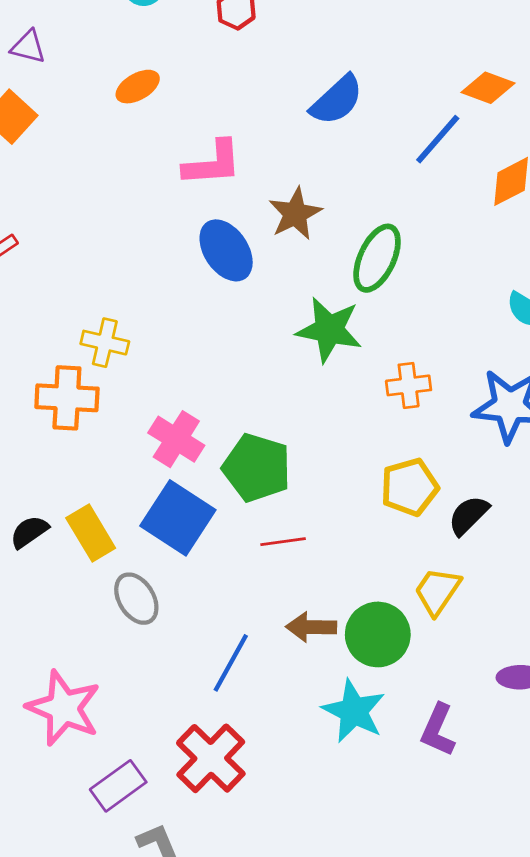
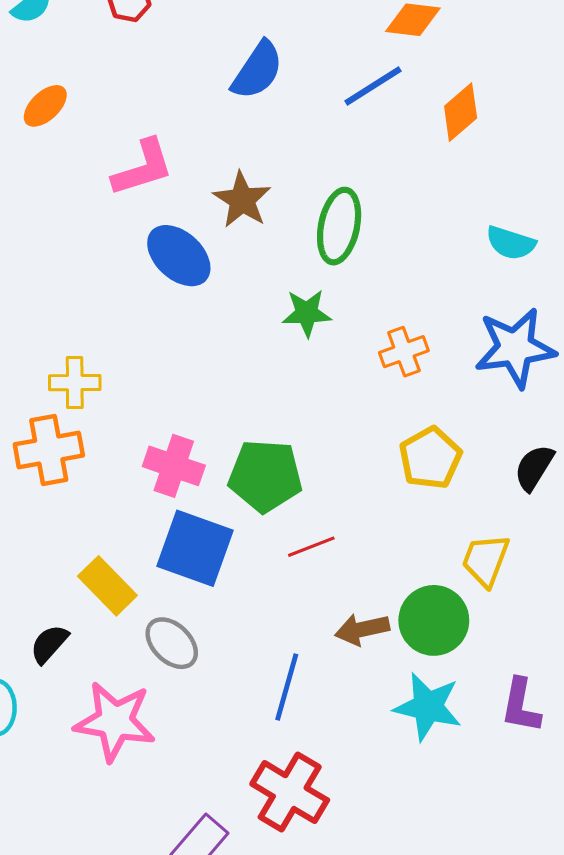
blue line: (438, 139) -> (373, 86), turned 30
green star: (329, 330) -> (307, 313), size x0.7
black semicircle: (469, 515) -> (534, 468), moved
black semicircle: (29, 532) -> (49, 644), moved
pink star: (64, 708) -> (115, 721), moved

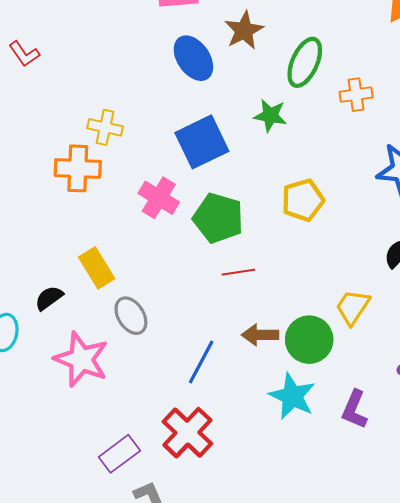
orange cross: (404, 352) -> (356, 95), moved
yellow pentagon: (430, 458) -> (303, 200), moved
blue square: (195, 548) -> (202, 142), moved, turned 32

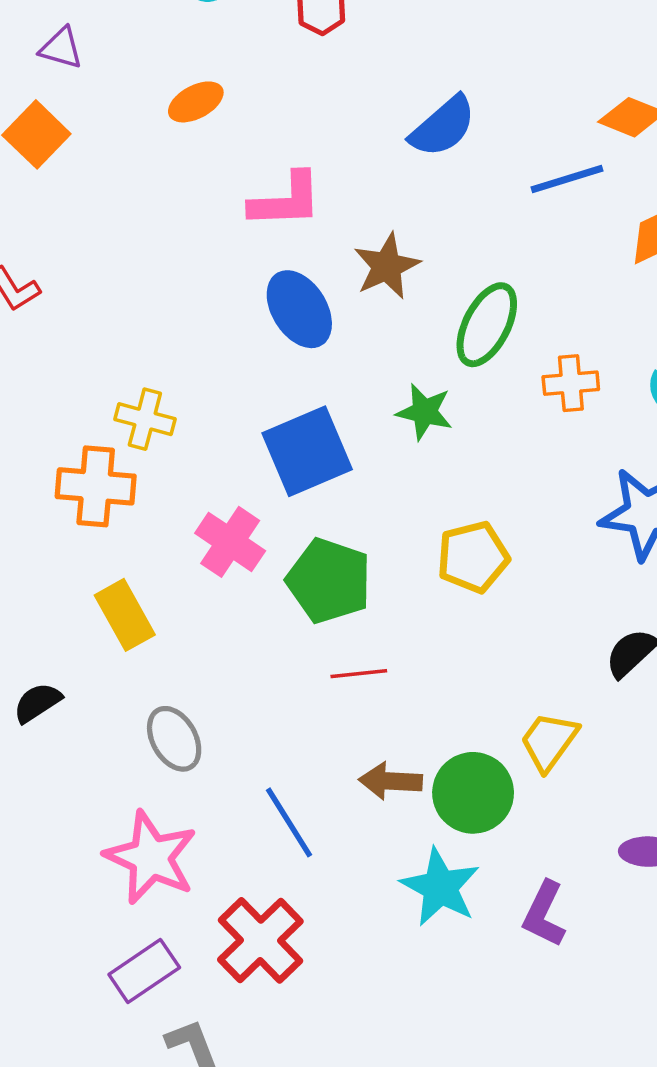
yellow rectangle: (97, 268) -> (125, 615), moved
pink star: (81, 359) -> (151, 857), moved
blue line: (201, 362) -> (289, 822), turned -63

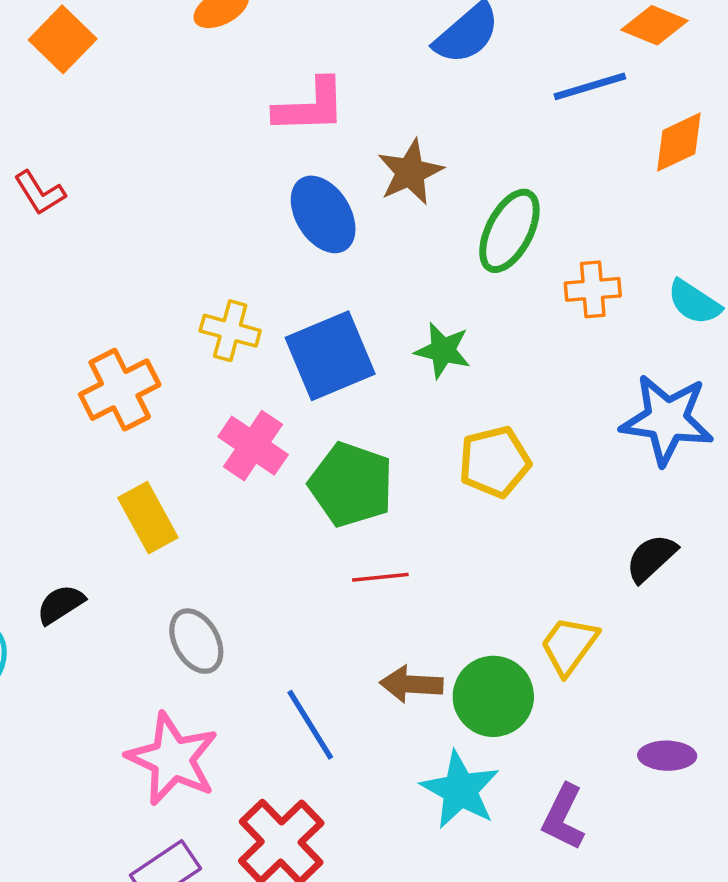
green star: (424, 412) -> (443, 350), moved
yellow cross: (145, 419) -> (230, 331), moved
orange cross: (96, 486) -> (120, 390), turned -32

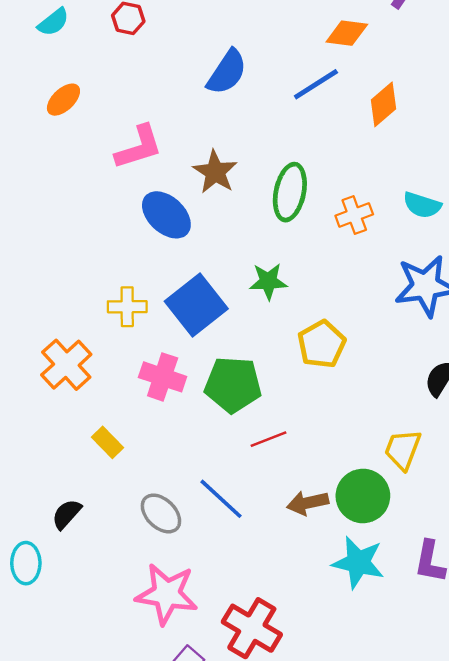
yellow rectangle: (148, 518) -> (108, 442), size x0.7
blue line: (310, 725) -> (221, 499), moved

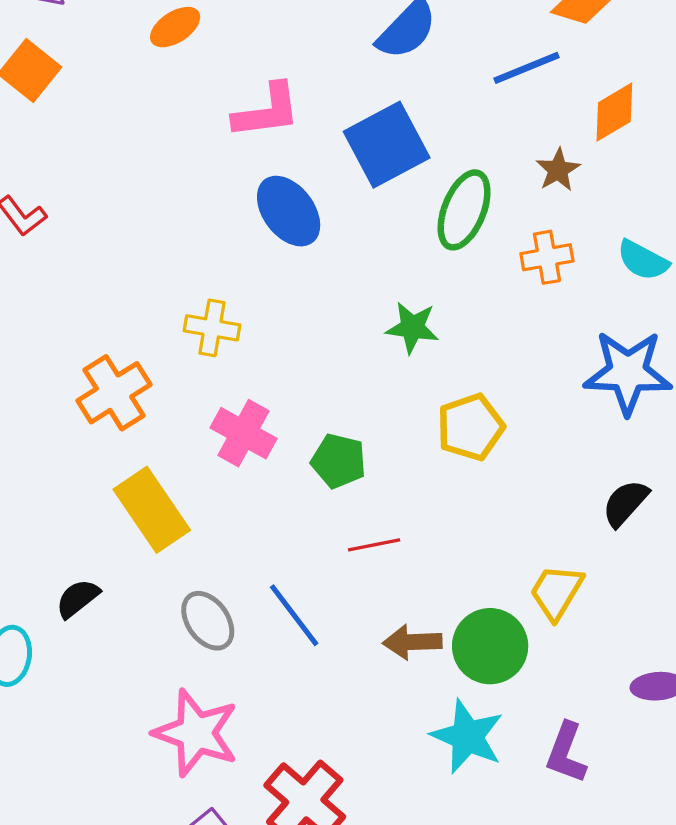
brown star: (215, 172) -> (558, 170), moved, size x0.7
blue square: (196, 305) -> (387, 145), moved
green pentagon: (233, 385) -> (339, 461), size x0.7
yellow rectangle: (108, 442) -> (152, 510), size x1.8

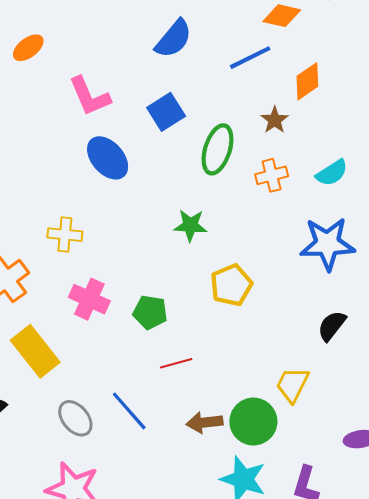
pink L-shape: (267, 111) -> (89, 96), turned 78
blue square: (387, 145) -> (166, 112), size x0.7
cyan semicircle: (643, 260) -> (332, 173), turned -56

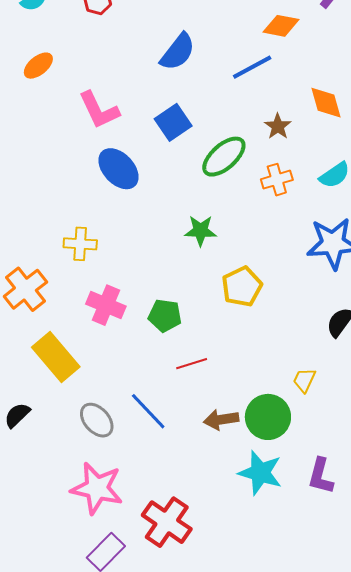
orange diamond: (307, 81) -> (326, 103), moved, turned -69
green ellipse: (218, 149) -> (224, 157), turned 33
yellow trapezoid: (292, 385) -> (304, 380), size x0.7

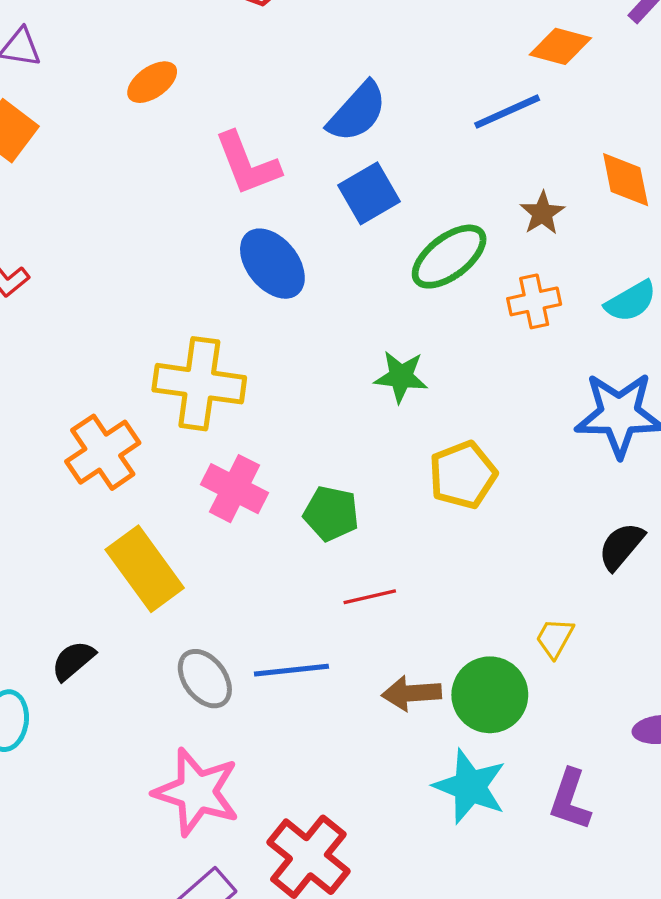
blue semicircle: (178, 52) -> (357, 112), moved
yellow cross: (80, 244) -> (199, 384), size x1.6
blue line: (148, 411) -> (291, 670), turned -57

